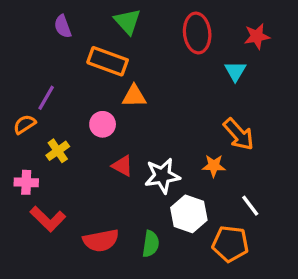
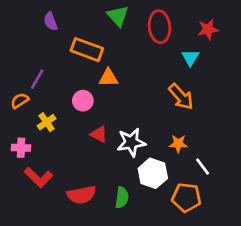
green triangle: (127, 21) -> (118, 16), moved
orange arrow: (239, 134) -> (181, 97), moved
orange star: (214, 166) -> (178, 144), moved

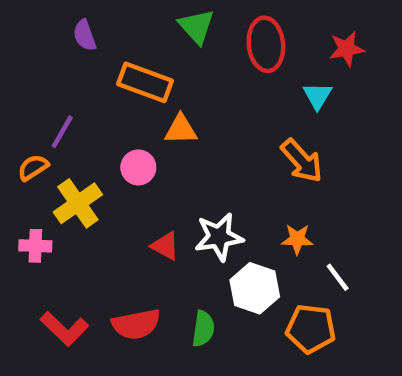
yellow cross: (47, 122) -> (78, 203), size x1.5
red triangle: (99, 134) -> (165, 246), moved
red L-shape: (38, 177) -> (64, 329), moved

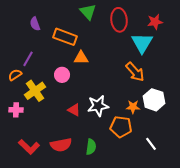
purple semicircle: (85, 35) -> (35, 24), moved
cyan triangle: (317, 96) -> (142, 43), size x1.6
white line: (338, 277) -> (151, 144), moved
white hexagon: (255, 288) -> (154, 100), moved
orange pentagon: (311, 329) -> (121, 127), moved

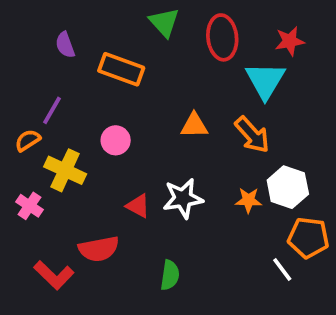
orange triangle: (81, 58) -> (194, 125), moved
yellow cross: (35, 91) -> (65, 170), turned -30
pink cross: (16, 110) -> (30, 206), turned 32
orange pentagon: (121, 127) -> (308, 238), moved
red semicircle: (61, 145) -> (99, 249), moved

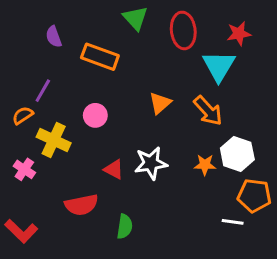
orange triangle: (194, 125) -> (160, 103), turned -40
white line: (282, 269) -> (233, 222), turned -45
red L-shape: (54, 275) -> (21, 231), moved
green semicircle: (170, 275) -> (125, 226), moved

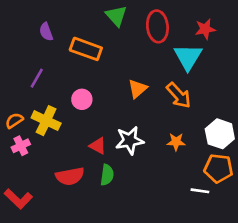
orange semicircle: (23, 115) -> (14, 121), moved
white hexagon: (237, 154) -> (220, 134), moved
pink cross: (24, 169) -> (21, 146), turned 30
green semicircle: (125, 226) -> (107, 175), moved

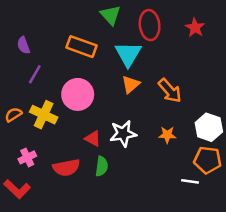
red star: (205, 29) -> (195, 28), turned -30
purple semicircle: (46, 32) -> (23, 45), moved
cyan triangle: (188, 57) -> (128, 54), moved
pink circle: (82, 99) -> (78, 94), size x1.6
pink cross: (21, 146) -> (27, 157), moved

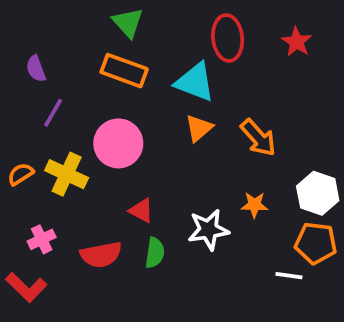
green triangle: (110, 15) -> (128, 23), moved
cyan triangle: (128, 54) -> (195, 82), turned -40
white star: (123, 134) -> (208, 230), moved

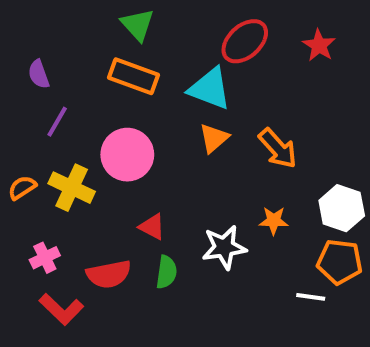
red ellipse: (228, 38) -> (245, 41), turned 54
red L-shape: (26, 287) -> (61, 309), moved

